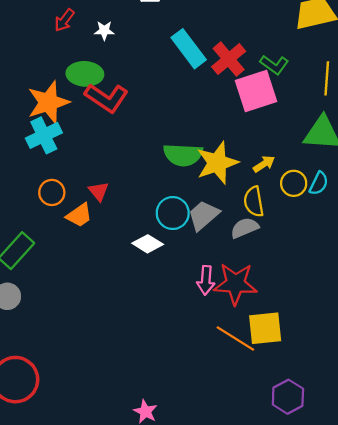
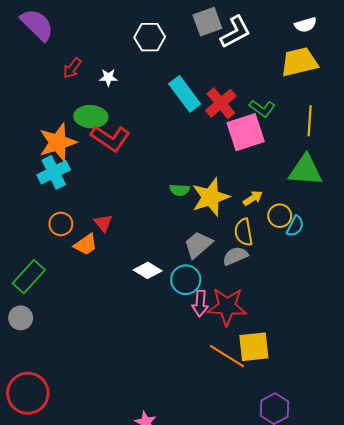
green semicircle: (183, 155) -> (180, 190), size x0.6
cyan semicircle: (319, 183) -> (295, 226), moved
cyan circle: (173, 213) -> (186, 280), moved

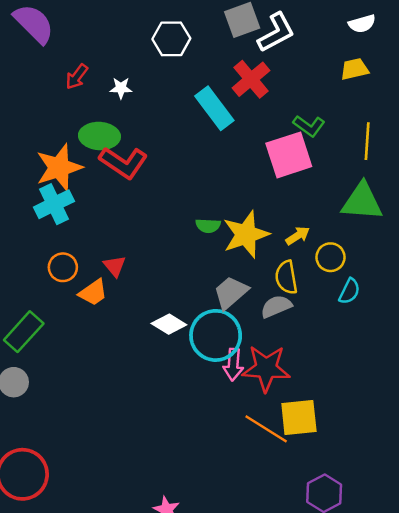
yellow trapezoid: (299, 62) -> (354, 69), size x0.6
red cross: (221, 103) -> (251, 79), moved
cyan semicircle: (295, 226) -> (349, 291), moved
cyan circle: (186, 280) -> (216, 335), size x1.4

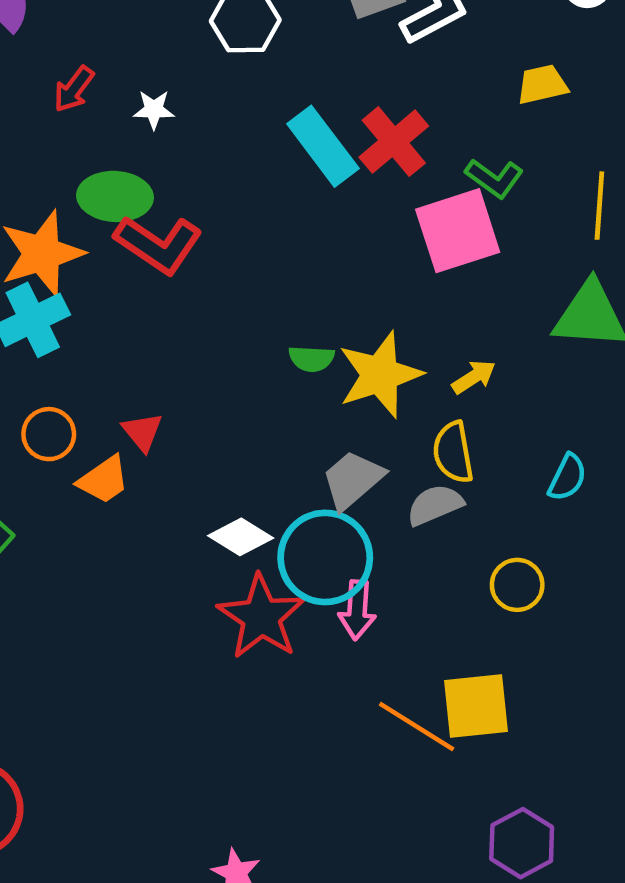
yellow trapezoid: (354, 69) -> (542, 84), moved
red cross: (251, 79) -> (394, 142), moved
yellow circle: (330, 257) -> (517, 585), moved
red star: (266, 368) -> (261, 617), moved, turned 30

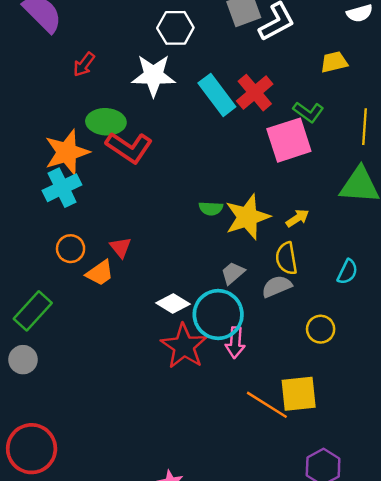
white star: (154, 110) -> (153, 75), moved, size x2.0
gray trapezoid: (353, 480) -> (233, 273), size x0.7

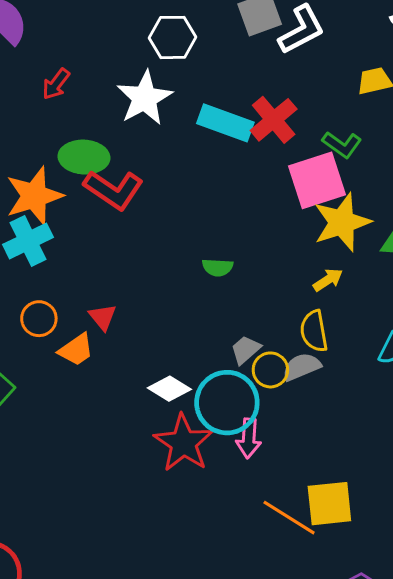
white star: (153, 75) -> (145, 98), turned -30
cyan rectangle: (217, 95) -> (225, 123), turned -33
yellow star: (247, 217) -> (342, 222), moved
yellow circle: (321, 329) -> (270, 370), moved

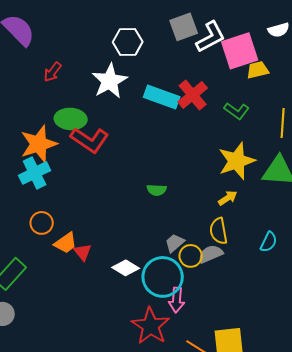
pink square: (317, 180) -> (240, 51), moved
red triangle: (103, 317) -> (83, 252), moved
red star: (183, 443) -> (151, 326), moved

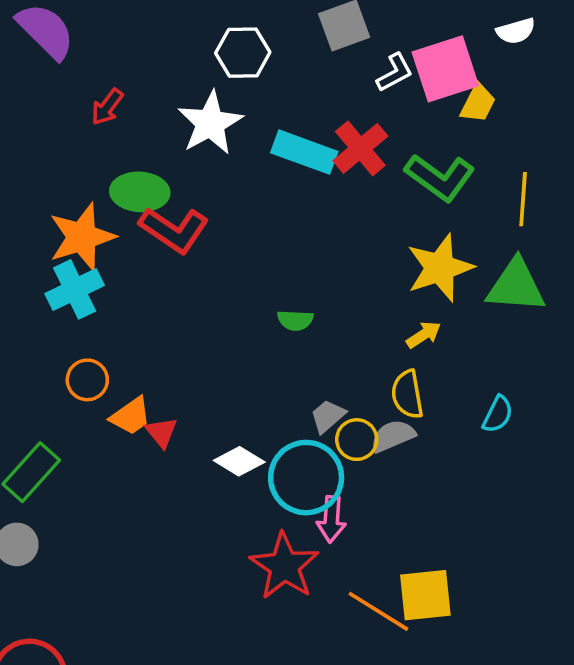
white L-shape: (211, 37) -> (395, 73), moved, size x0.7
yellow trapezoid: (258, 70) -> (478, 103), turned 130
green L-shape: (237, 111) -> (440, 177), size x1.5

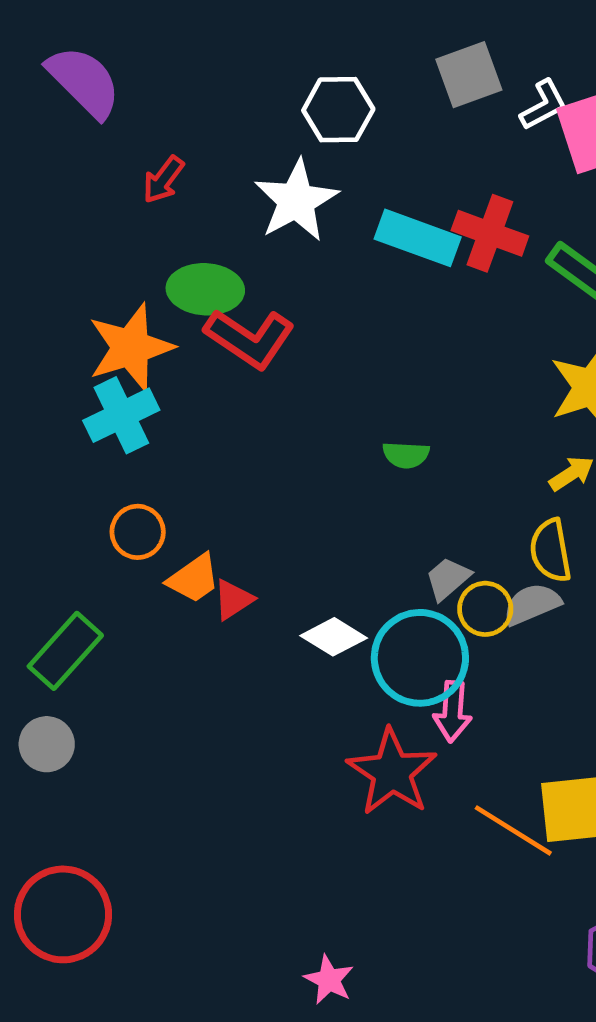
white L-shape: (395, 73) -> (544, 105), moved
red cross: (360, 148) -> (490, 233), turned -30
red triangle: (161, 432) -> (233, 600), turned 36

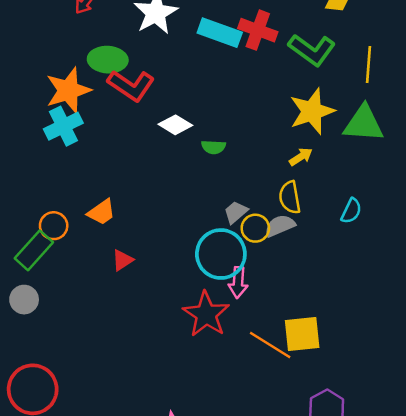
orange circle: (138, 532) -> (54, 226), moved
red triangle: (233, 600) -> (122, 260), moved
white diamond: (334, 637) -> (175, 125), moved

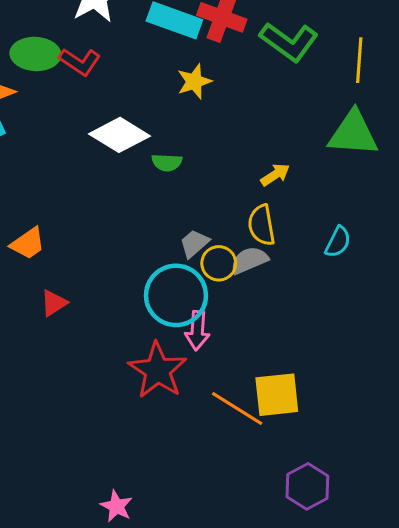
red L-shape: (131, 85) -> (80, 62), moved, size x0.7
yellow star: (312, 111) -> (194, 81), moved, size x0.6
white diamond: (175, 125) -> (119, 135), size x1.4

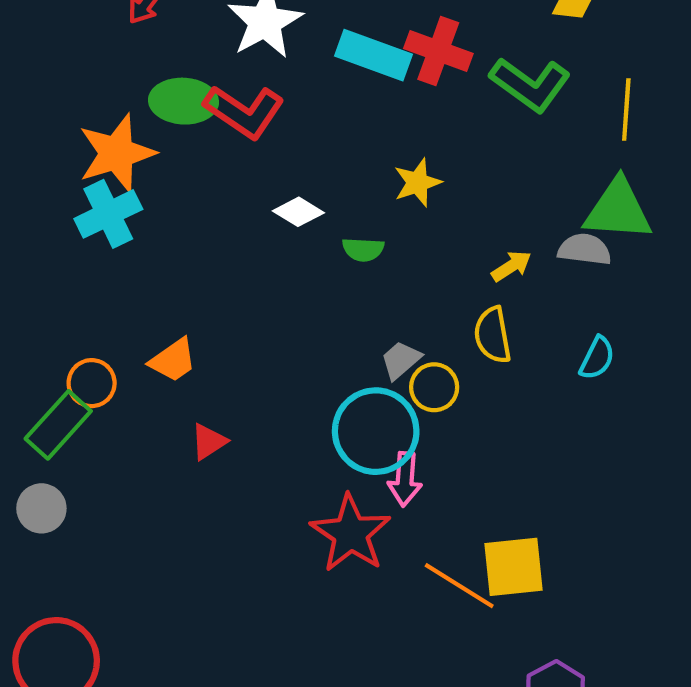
red L-shape: (80, 62) -> (244, 112), size x1.4
yellow star: (194, 81) -> (417, 183), moved
white diamond: (119, 135) -> (298, 212), size x0.6
gray semicircle: (249, 260) -> (585, 249), moved, turned 30

